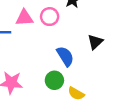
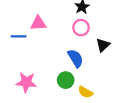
pink circle: (50, 17) -> (81, 28), moved

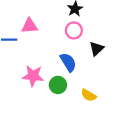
pink star: (26, 82) -> (33, 76), moved
yellow semicircle: (85, 92) -> (89, 95), moved

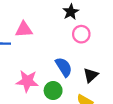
pink circle: (74, 30) -> (81, 34), moved
black triangle: (97, 49) -> (91, 75), moved

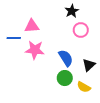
pink star: (27, 81) -> (35, 50), moved
green circle: (53, 91) -> (65, 78), moved

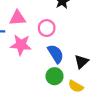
pink circle: (81, 30) -> (47, 28), moved

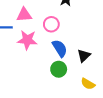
yellow semicircle: (76, 86) -> (88, 84), moved

